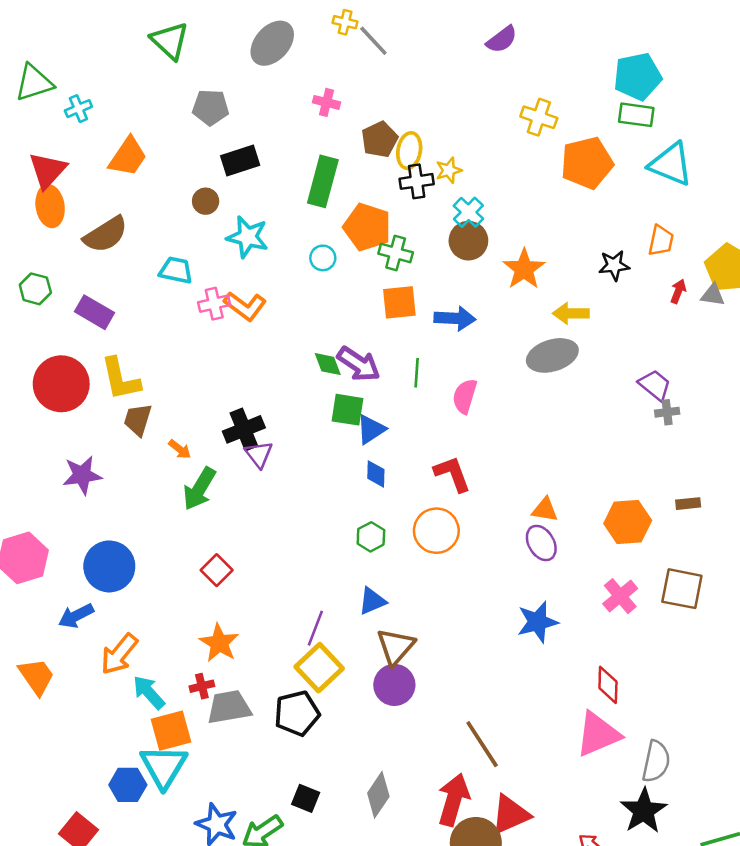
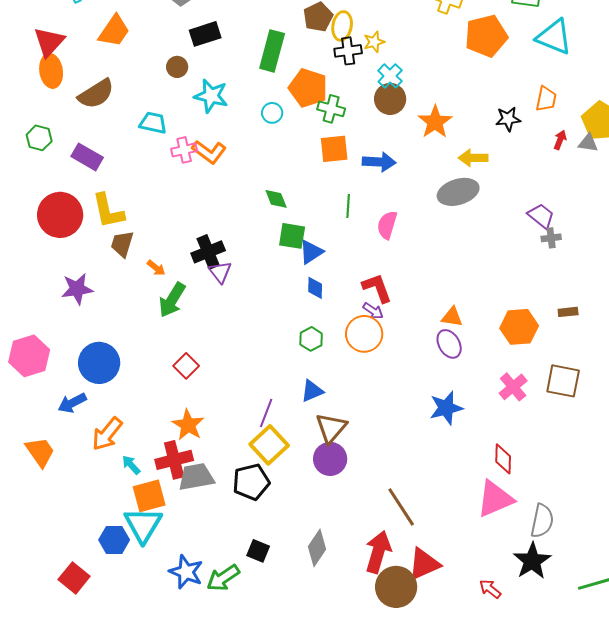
purple arrow: (359, 364) -> (373, 311), moved, size x0.6
red cross: (202, 686) -> (174, 460), size x1.8
cyan arrow: (149, 692) -> (131, 465), size x0.7

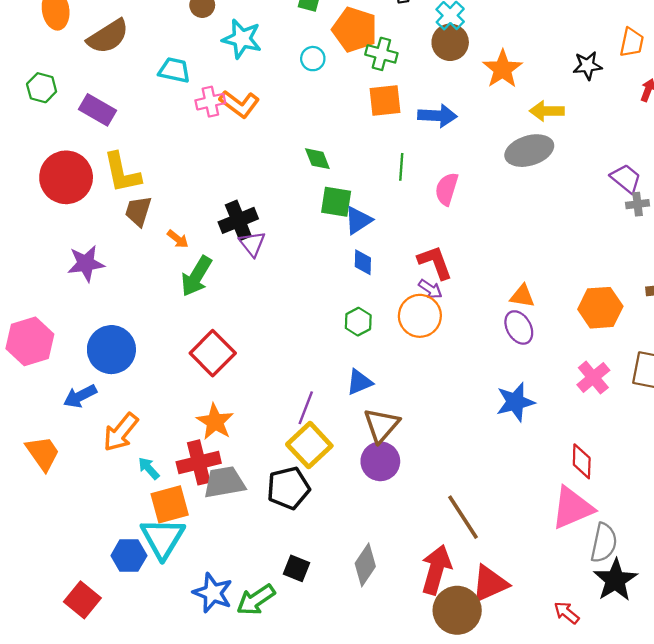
red square: (186, 366) -> (213, 353), size x1.5
gray semicircle: (542, 521) -> (604, 543), moved

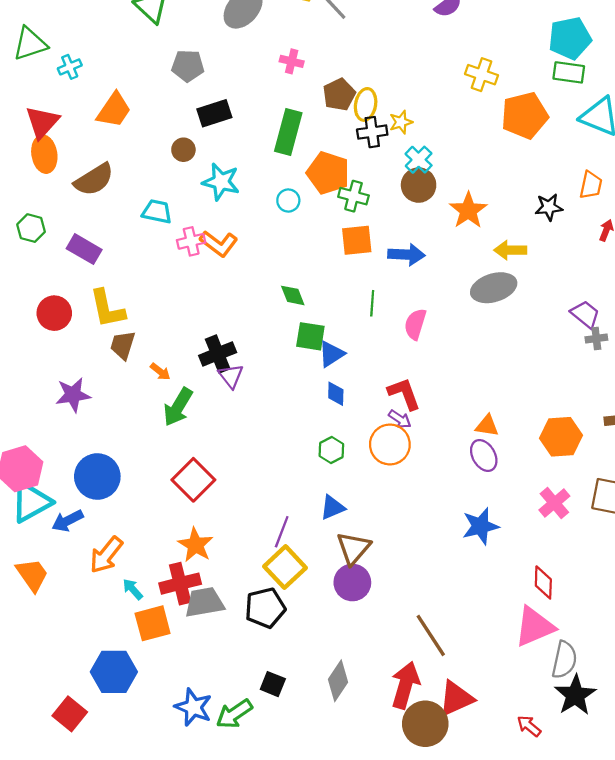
red circle: (66, 177) -> (54, 313), size x0.7
cyan triangle: (163, 538) -> (31, 502), moved, turned 30
blue hexagon: (129, 556) -> (114, 672), size x1.4

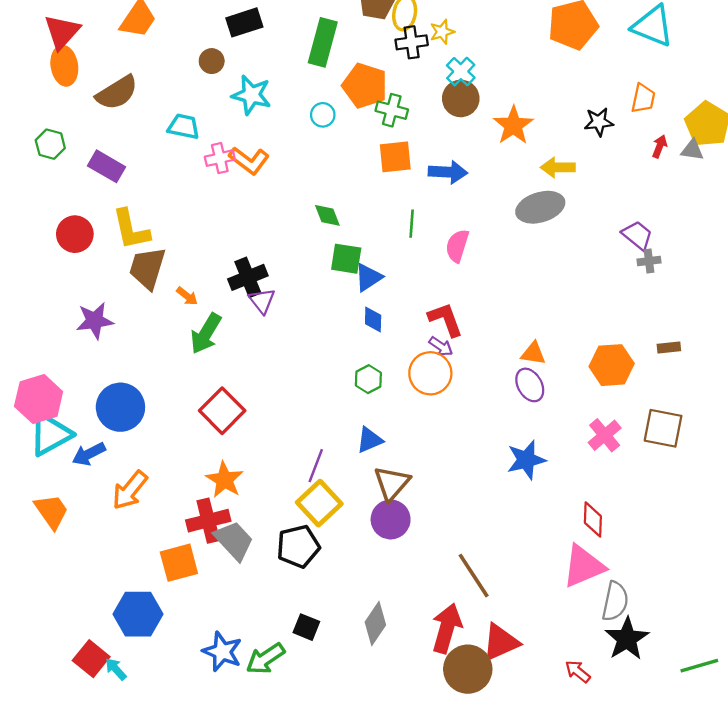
brown trapezoid: (123, 345) -> (147, 268), size x1.4
cyan arrow: (133, 589) -> (116, 669), moved
gray trapezoid: (204, 602) -> (234, 541), turned 57

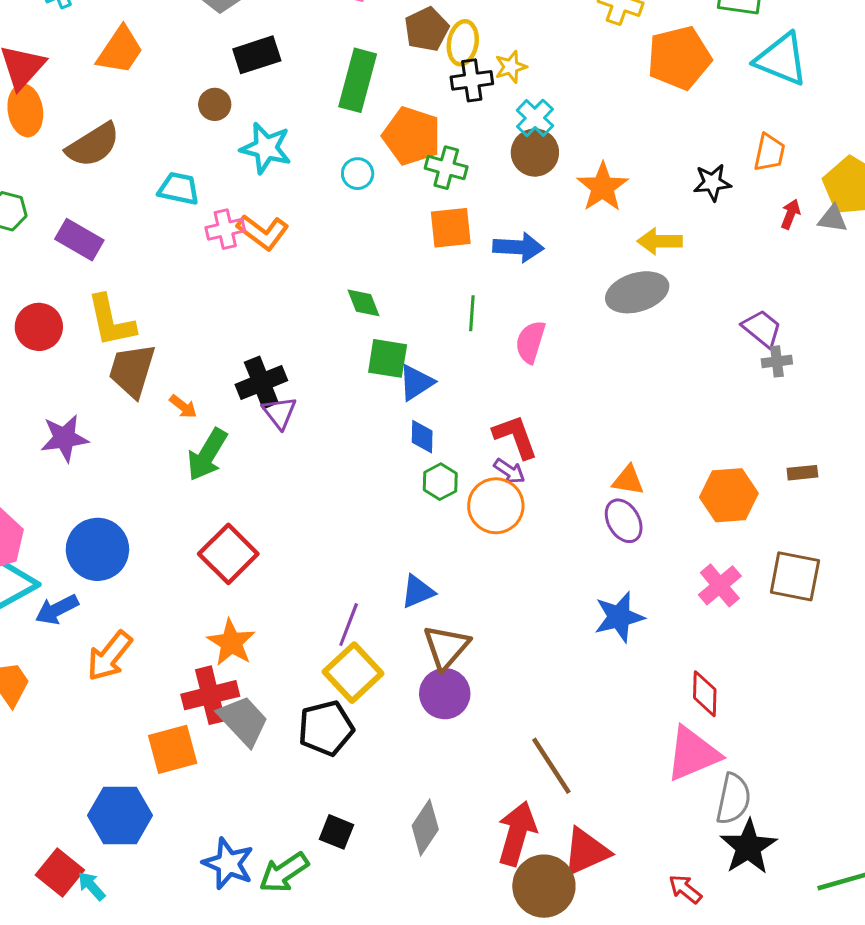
green hexagon: (368, 379) -> (440, 482), moved

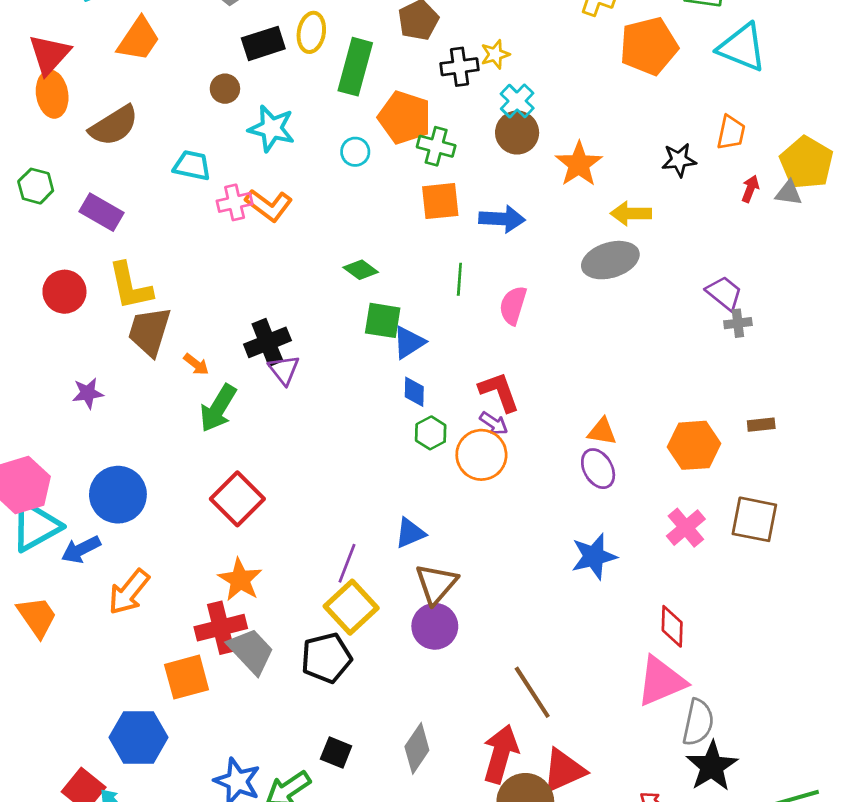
yellow ellipse: (463, 43) -> (311, 32), moved
green diamond: (364, 303) -> (361, 270), turned -32
purple star: (64, 438) -> (88, 393), size x0.7

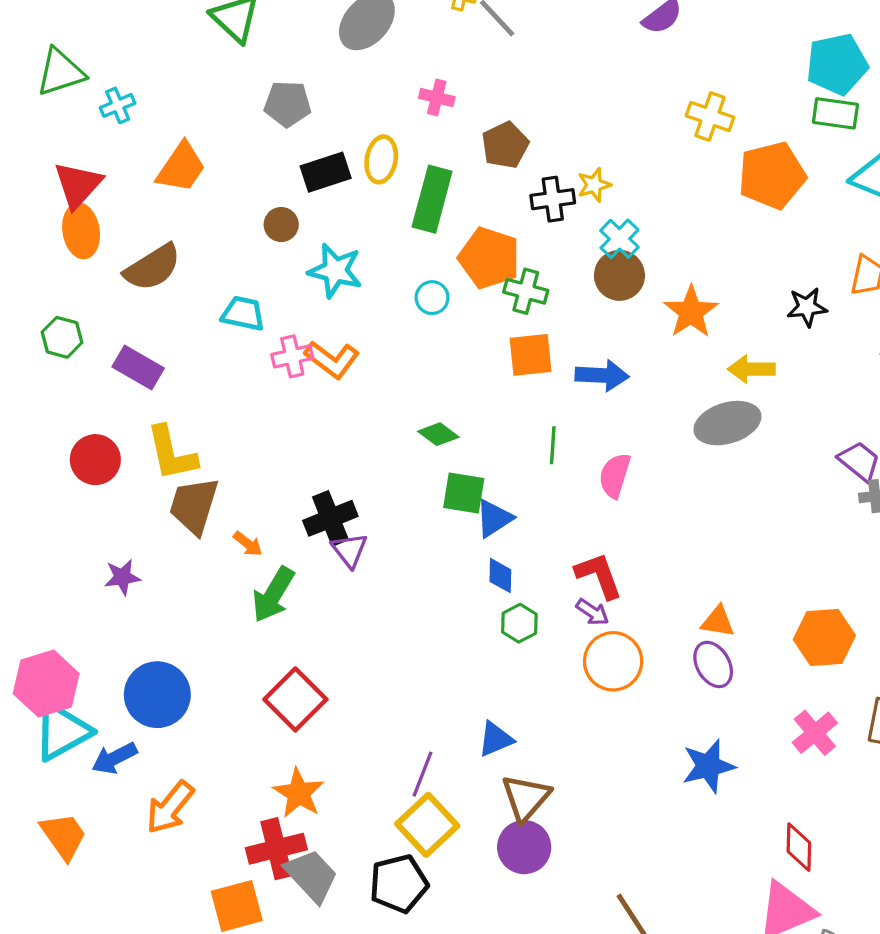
orange circle: (481, 455) -> (613, 661), moved

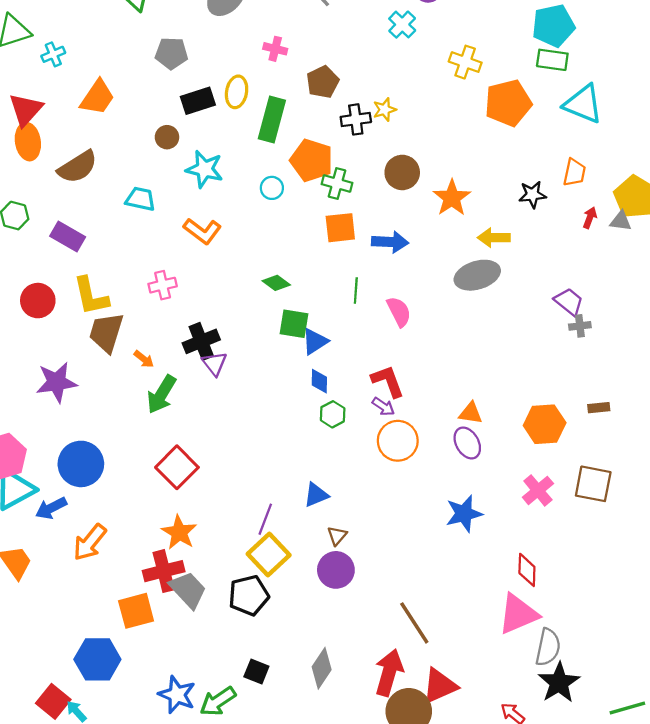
cyan cross: (619, 239) -> (402, 25), moved
pink cross: (292, 356) -> (163, 285), moved
pink semicircle: (615, 475) -> (399, 312), turned 136
purple star: (122, 577) -> (57, 382), size x1.6
brown triangle: (526, 798) -> (337, 536), size x0.6

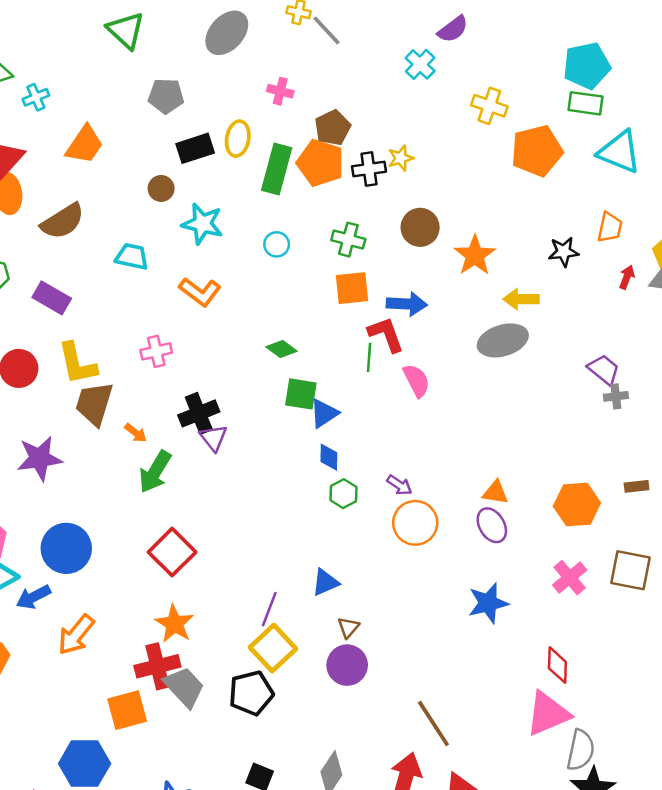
orange pentagon: (312, 160) -> (320, 163), moved
red L-shape: (388, 381) -> (386, 334), moved

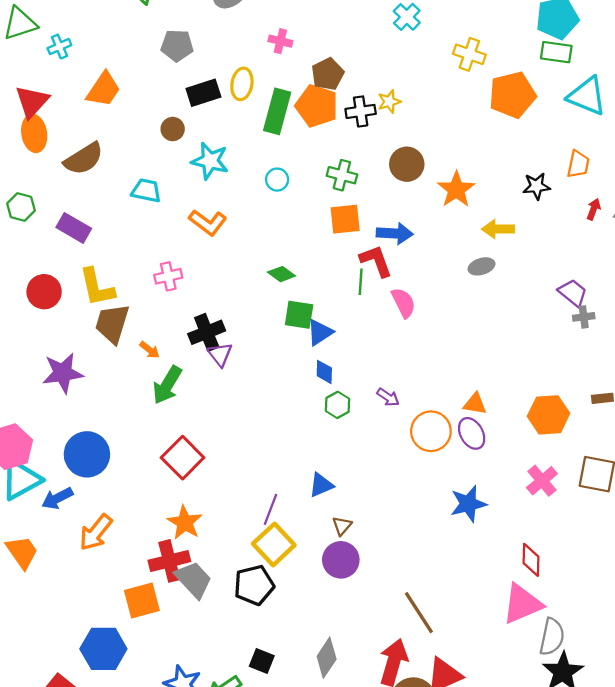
gray ellipse: (503, 340) -> (482, 266), size x0.6
orange circle: (415, 523) -> (431, 431), moved

